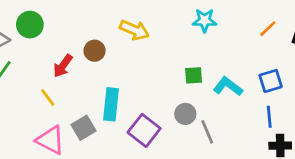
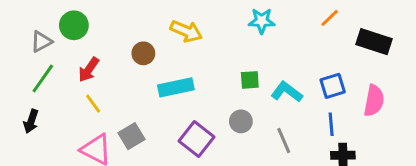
orange line: (268, 29) -> (330, 18), moved
red arrow: (63, 66) -> (89, 70), moved
cyan rectangle: (111, 104) -> (176, 87), moved, turned 72
gray line: (207, 132) -> (284, 141), moved

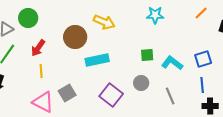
brown circle: (143, 53) -> (75, 37), size x1.5
yellow line: (93, 104) -> (41, 71), turned 32

